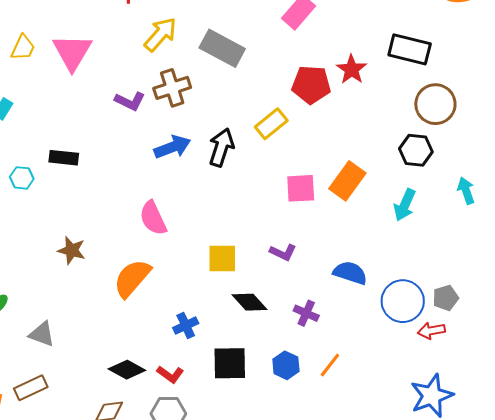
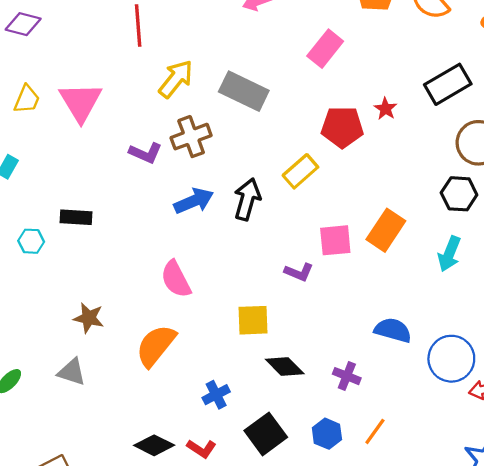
black rectangle: (410, 49) -> (448, 84), turned -42
red star: (352, 69) -> (385, 109), size x0.7
purple L-shape: (283, 252) -> (299, 272), moved
gray triangle: (42, 334) -> (72, 372), moved
black square: (230, 363) -> (266, 434), turned -33

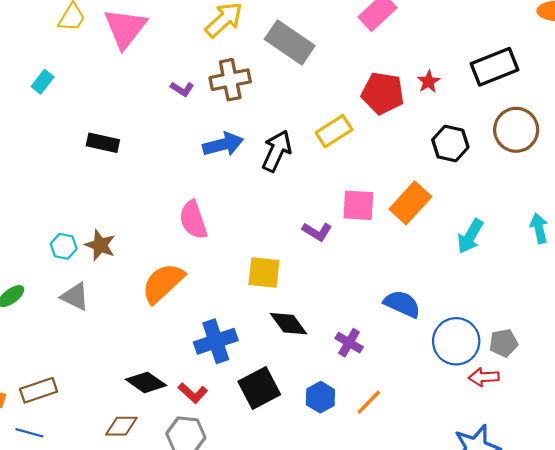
purple L-shape: (146, 153) -> (182, 89), size x0.7
black hexagon: (459, 194) -> (450, 144), moved
cyan hexagon: (31, 241) -> (64, 246), moved
blue cross: (216, 395) -> (216, 341), size x1.5

